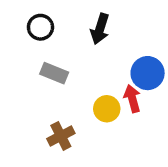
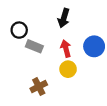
black circle: (40, 27) -> (19, 30), moved
red arrow: (132, 99) -> (66, 49), moved

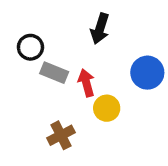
red arrow: (66, 49) -> (86, 83), moved

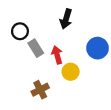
gray rectangle: (54, 73) -> (36, 48), turned 36

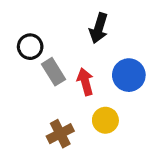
blue circle: (98, 48) -> (129, 75), moved
yellow circle: (71, 72) -> (105, 120), moved

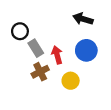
black arrow: (99, 28) -> (83, 19), moved, turned 90
brown cross: (60, 134) -> (40, 72), moved

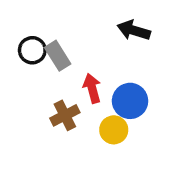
gray rectangle: (36, 48) -> (58, 56), moved
blue circle: (86, 50) -> (130, 101), moved

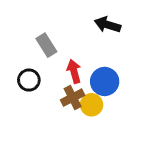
black circle: (32, 50) -> (29, 80), moved
brown cross: (65, 115) -> (73, 98), moved

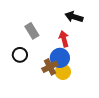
red arrow: (74, 71) -> (64, 39), moved
blue circle: (105, 81) -> (60, 58), moved

